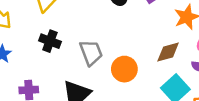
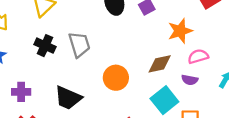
gray trapezoid: (91, 53) -> (79, 45), moved

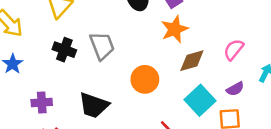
orange star: (180, 31) -> (175, 29), moved
pink semicircle: (198, 56) -> (234, 49), turned -30
purple semicircle: (190, 80) -> (235, 89), moved, turned -35

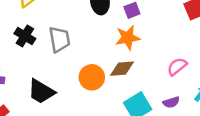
brown diamond: (192, 61) -> (122, 69), moved

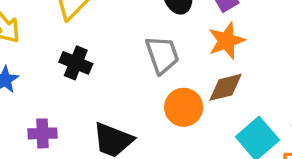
gray trapezoid: (59, 39) -> (162, 55), moved

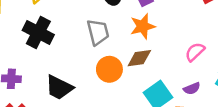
black cross: (76, 63) -> (38, 32), size x1.4

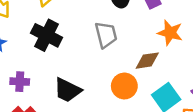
orange star: (143, 26) -> (170, 33), moved, turned 30
orange circle: (109, 69) -> (124, 86), moved

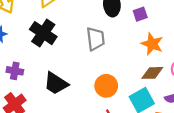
brown diamond: (147, 61) -> (152, 73), moved

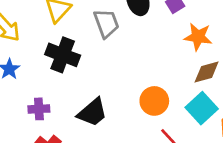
gray trapezoid: (95, 39) -> (106, 23), moved
black trapezoid: (56, 83) -> (92, 112), turned -60

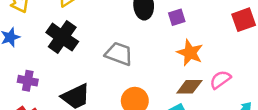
gray trapezoid: (106, 23) -> (119, 54), moved, turned -64

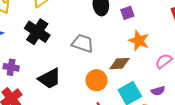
brown diamond: (189, 87) -> (119, 64), moved

